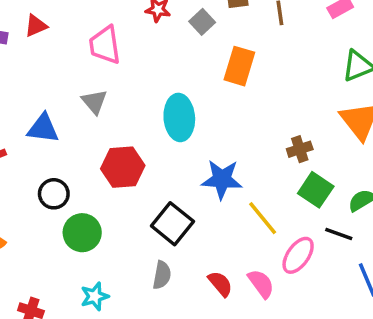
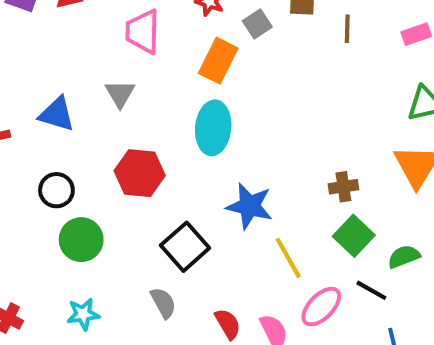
orange rectangle: (239, 66) -> (218, 61), moved
gray semicircle: (162, 275) -> (163, 303), turned -48

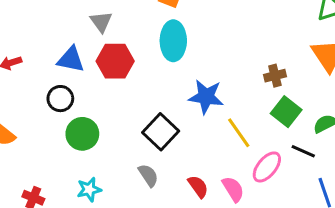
blue triangle: (57, 114) -> (71, 59), moved
red hexagon: (140, 173) -> (115, 61), moved

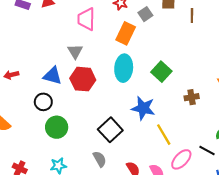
green square: (286, 112) -> (161, 72), moved

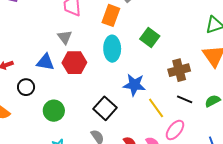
green square: (161, 72) -> (150, 38), moved
brown cross: (192, 97) -> (179, 70), size x1.5
black circle: (43, 102) -> (26, 87), moved
black line: (207, 150) -> (185, 99), moved

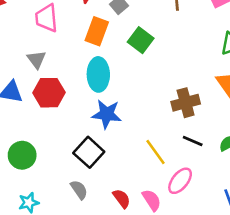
green square: (150, 38) -> (141, 40), moved
blue star: (134, 85) -> (107, 114), moved

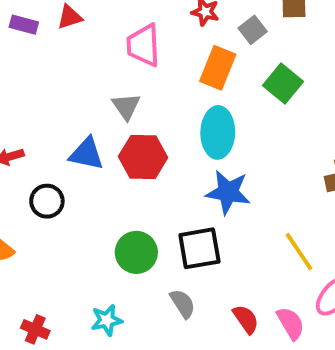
black square: (89, 152) -> (199, 248), turned 36
green circle: (22, 155) -> (136, 252), moved

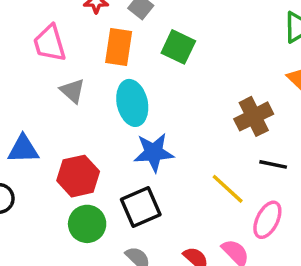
gray triangle: (126, 106) -> (72, 91), moved
red hexagon: (143, 157) -> (78, 176), moved

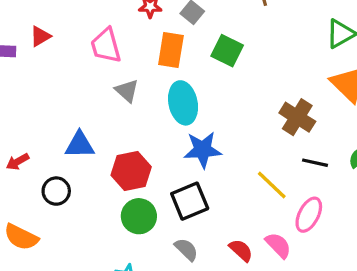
brown cross: (254, 116) -> (297, 117), turned -32

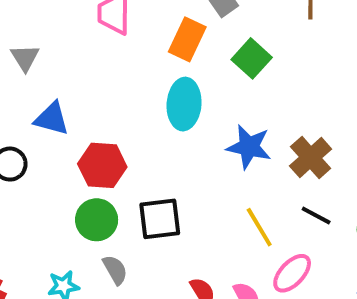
gray triangle: (127, 91) -> (25, 58), moved
blue star: (203, 150) -> (249, 147), moved
gray semicircle: (186, 249) -> (115, 270), moved

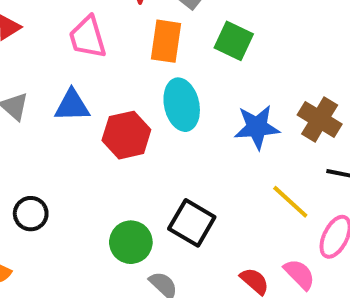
blue triangle: (52, 119) -> (72, 105), moved
red hexagon: (102, 165) -> (126, 135), moved
black square: (160, 219) -> (192, 223), turned -36

